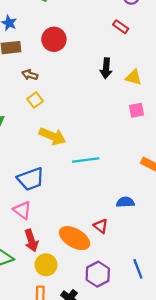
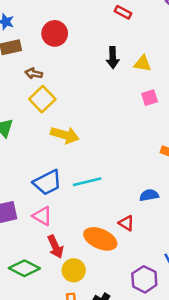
yellow square: (35, 100) -> (42, 99), size x1.5
cyan line: (86, 160) -> (87, 182), moved
purple hexagon: (98, 274) -> (144, 279), moved

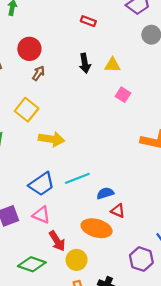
brown arrow: (34, 74) -> (38, 73), moved, turned 120
pink square: (150, 98) -> (123, 95), turned -32
blue semicircle: (149, 195) -> (105, 193), moved

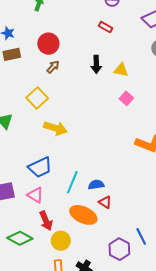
cyan line: (77, 178) -> (72, 182), moved, turned -55

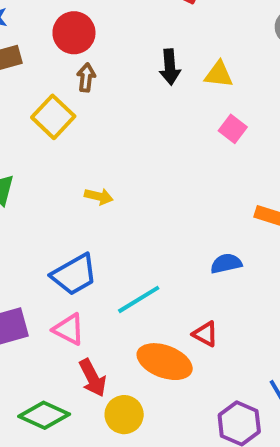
brown arrow: (53, 67) -> (86, 78), turned -32
yellow square: (37, 98) -> (53, 117), moved
yellow arrow: (55, 128) -> (99, 196), size x0.6
cyan line: (72, 182) -> (139, 299), turned 40
blue semicircle: (96, 185) -> (226, 264), moved

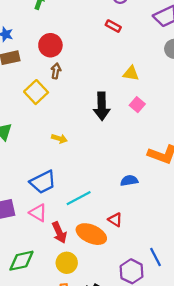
black arrow: (170, 67) -> (102, 106), moved, size x1.4
red arrow: (93, 378) -> (59, 233), moved
green diamond: (44, 415) -> (21, 261), turned -40

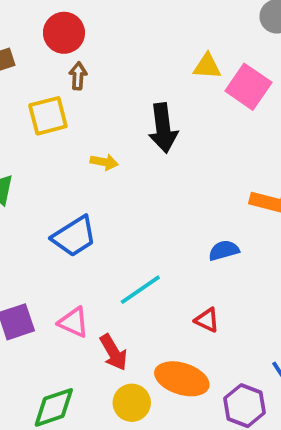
yellow square: (36, 92) -> (48, 116), turned 35
pink square: (137, 105) -> (248, 87), moved, size x1.6
yellow arrow: (59, 139) -> (104, 162), moved
blue trapezoid: (43, 182) -> (74, 236), moved
orange ellipse: (91, 234) -> (182, 379), moved

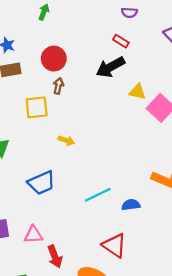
black arrow: (163, 128) -> (110, 67), moved, turned 60
cyan line: (140, 290) -> (98, 195), moved
red triangle: (207, 320) -> (114, 245), size x1.6
pink triangle: (74, 322) -> (33, 235), turned -36

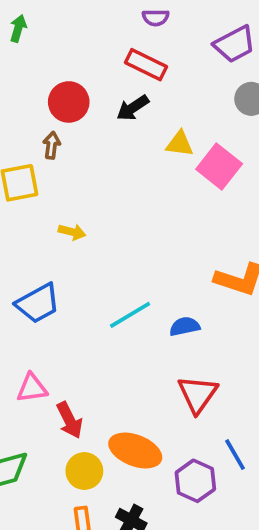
red rectangle: (121, 41) -> (146, 65), size x1.5
red circle: (54, 59) -> (69, 102), moved
black arrow: (110, 67) -> (133, 108), size x0.7
red triangle: (114, 245) -> (198, 394), moved, turned 36

